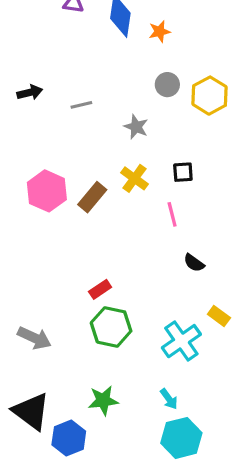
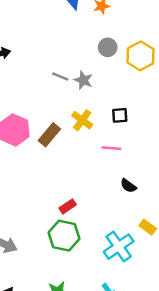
gray line: (81, 105) -> (60, 76), moved, turned 35
pink line: (172, 214) -> (111, 148), turned -72
red rectangle: (100, 289) -> (68, 206), moved

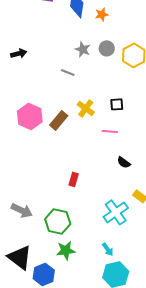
gray star: (83, 80) -> (83, 49), moved
red rectangle: (68, 206) -> (74, 179), turned -40
green hexagon: (64, 236) -> (58, 221), moved

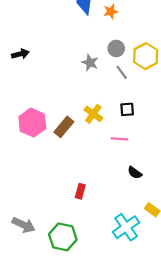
gray star: (83, 49) -> (90, 63), moved
gray line: (68, 72) -> (122, 72), moved, turned 32

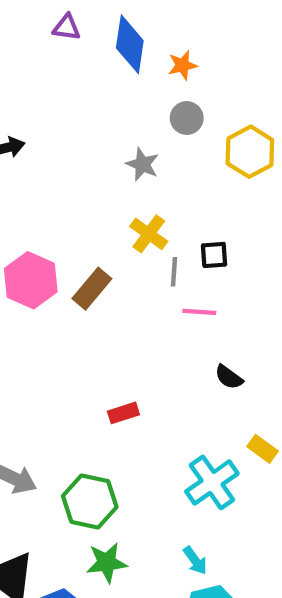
gray circle: (116, 48) -> (187, 118), moved
gray line: (122, 72) -> (174, 272), moved, turned 40
yellow cross: (93, 114) -> (149, 234), moved
red rectangle: (80, 191) -> (123, 413), turned 56

